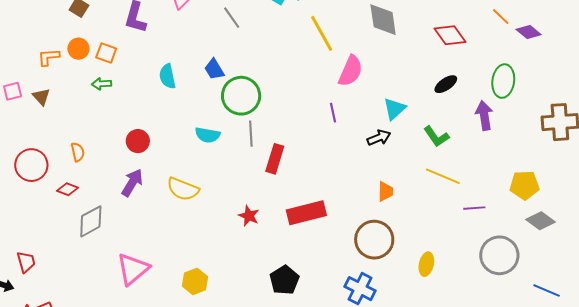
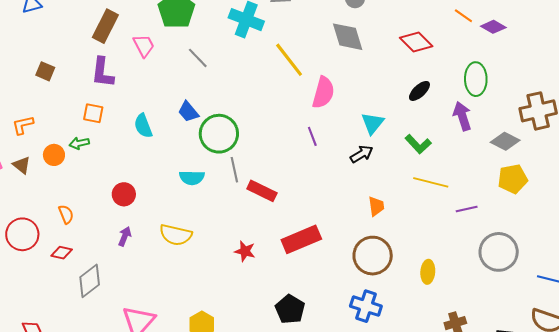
orange circle: (78, 49) -> (54, 155), moved
orange square: (106, 53) -> (93, 113), moved
red rectangle: (275, 159) -> (262, 191), turned -72
purple arrow: (132, 183) -> (125, 236), size x0.7
gray diamond: (540, 221) -> (505, 141), moved

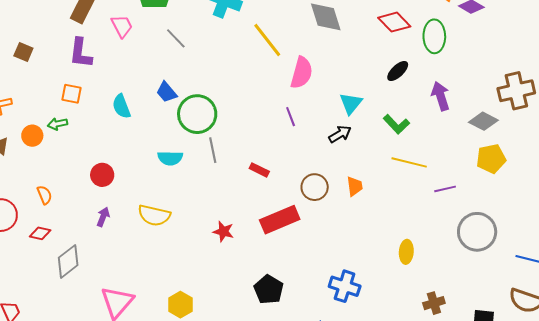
green ellipse: (476, 79) -> (434, 36), moved
red rectangle: (262, 191) -> (259, 170), moved, size x0.7
brown circle: (373, 256) -> (315, 187), moved, size x0.7

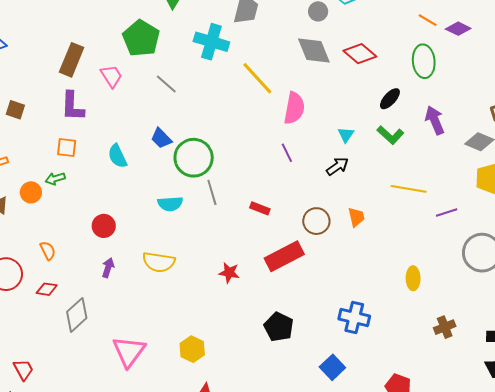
red diamond: (394, 22) -> (360, 54), moved
cyan triangle: (351, 103) -> (346, 135), size x0.7
green L-shape: (396, 124) -> (390, 135), moved

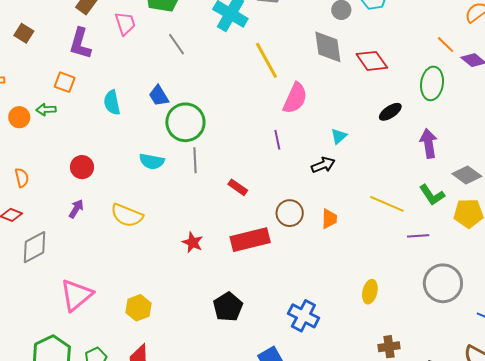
green L-shape: (390, 135) -> (432, 195), moved

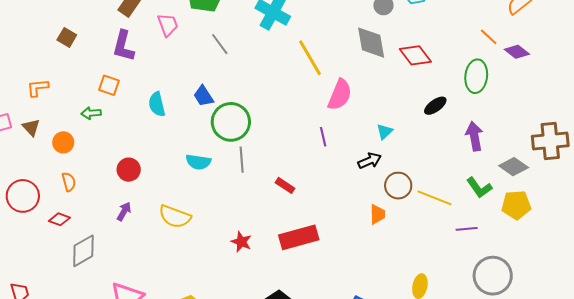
orange circle: (19, 117) -> (63, 142), moved
brown circle: (290, 213) -> (398, 186), moved

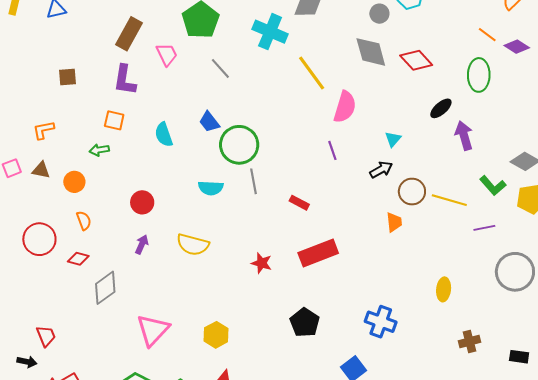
brown square: (67, 37) -> (68, 77), turned -30
brown triangle: (31, 127) -> (41, 170), turned -30
purple arrow: (474, 136) -> (464, 136), moved

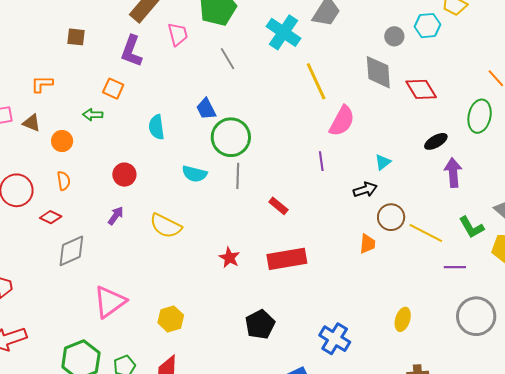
cyan semicircle: (164, 135) -> (157, 127), moved

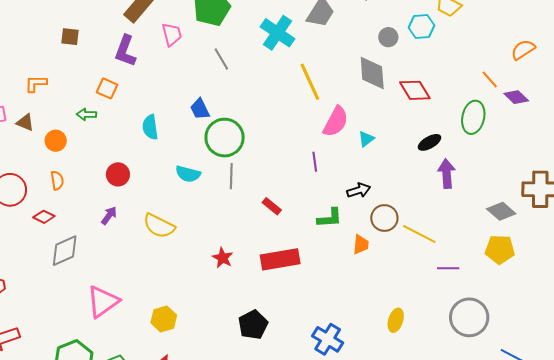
cyan triangle: (383, 162) -> (366, 139), moved
green L-shape: (471, 227) -> (330, 218), moved, turned -64

